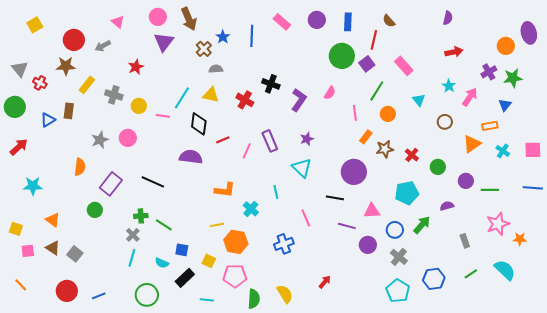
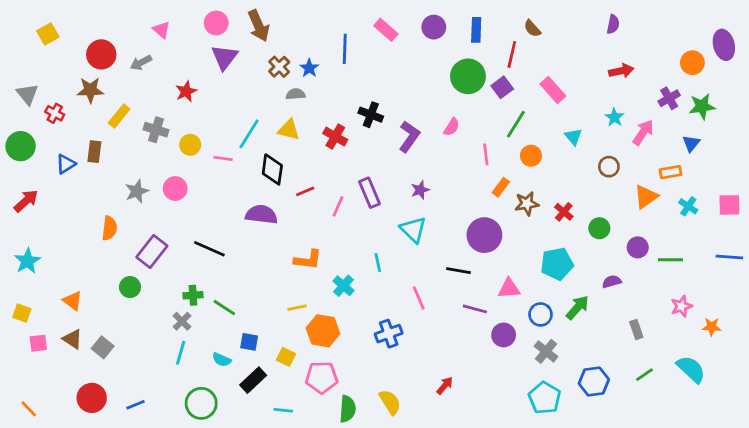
blue star: (223, 37) -> (309, 68), moved
cyan star: (33, 186) -> (27, 261), moved, turned -30
pink star: (498, 224) -> (681, 306), size x0.7
orange line: (21, 285) -> (29, 409), moved

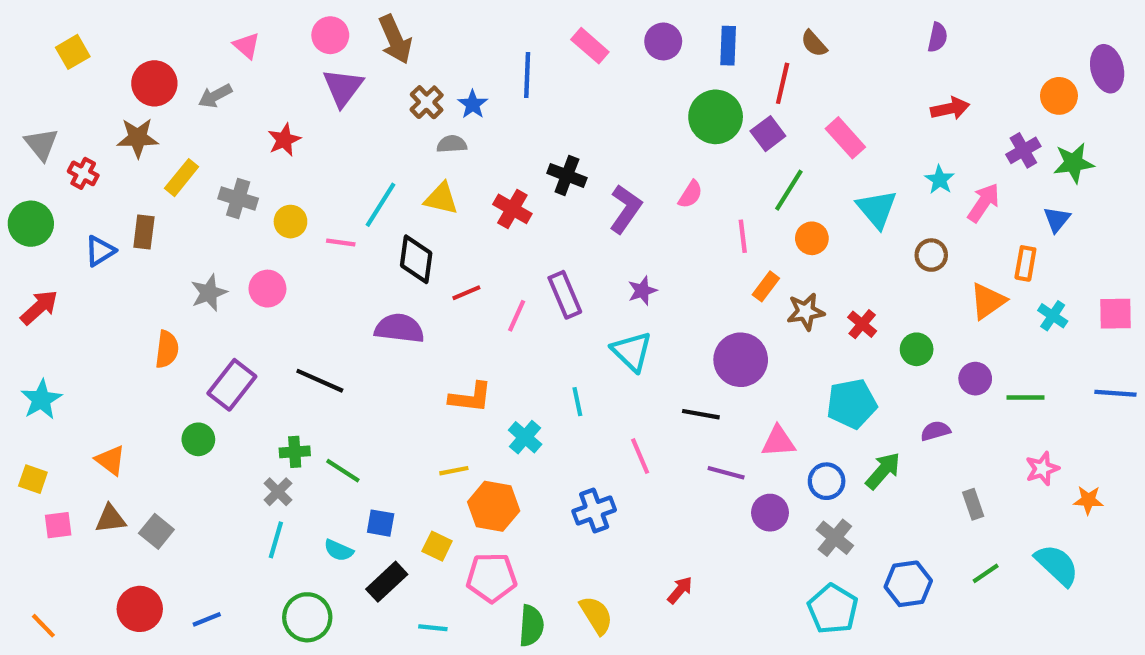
cyan triangle: (573, 137) -> (877, 209), size x1.5
orange rectangle: (671, 172) -> (1025, 263), turned -70
brown triangle: (73, 339) -> (110, 519), turned -40

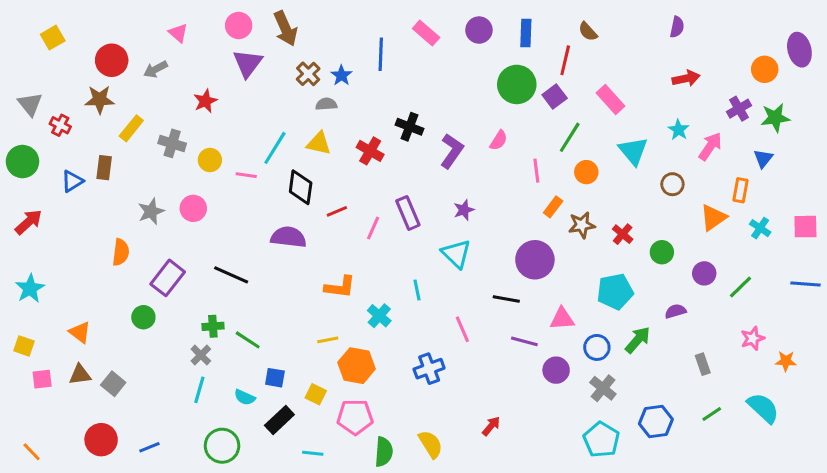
green line: (1025, 397) -> (740, 287), turned -44

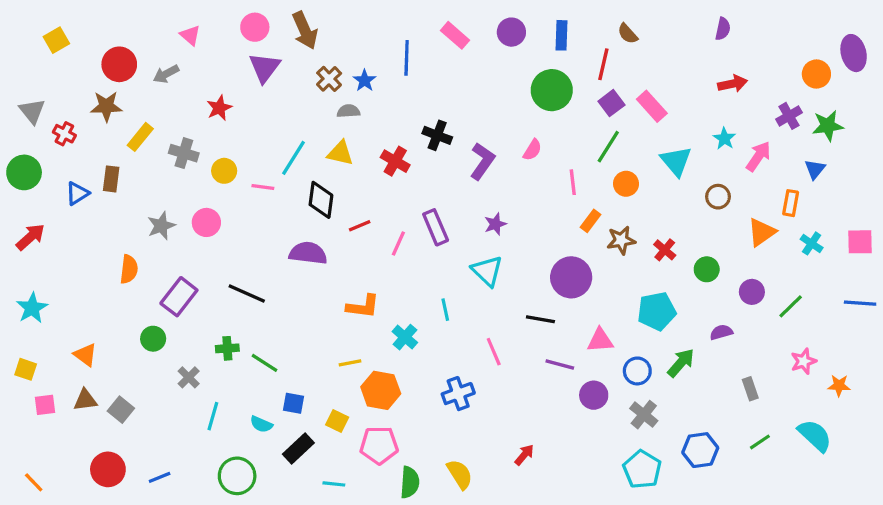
purple square: (555, 97) -> (611, 103), moved
gray cross: (201, 355) -> (189, 377), moved

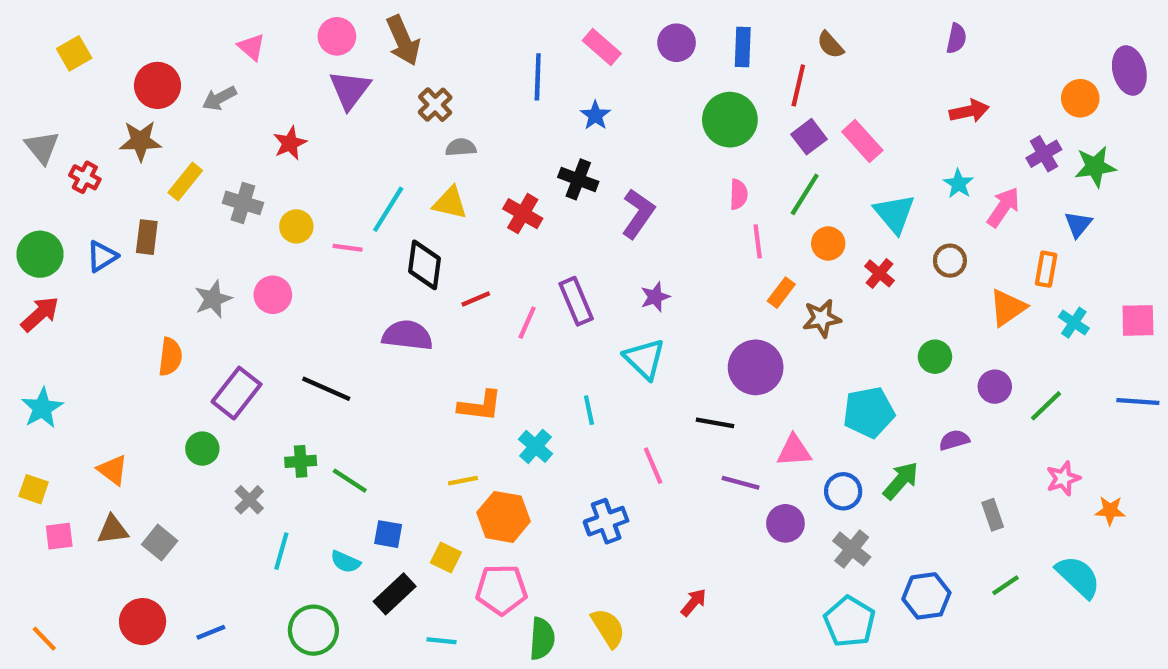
blue star: (365, 80) -> (595, 115), moved
pink semicircle: (532, 150) -> (738, 194), moved, turned -30
green circle: (24, 172) -> (40, 254), moved
red cross: (665, 250) -> (879, 273), moved

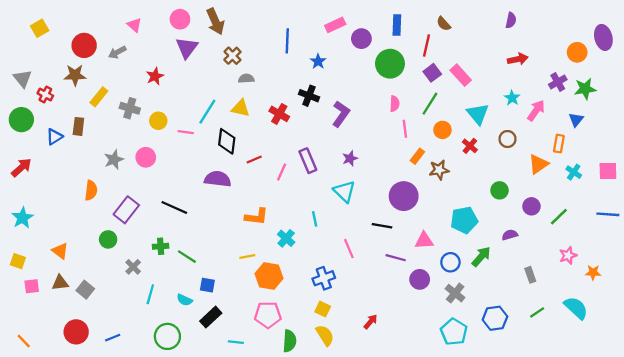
purple circle: (677, 43) -> (361, 39), moved
pink rectangle: (602, 47) -> (335, 25), moved, turned -66
green circle: (40, 254) -> (21, 120), moved
yellow square: (446, 557) -> (323, 309), moved

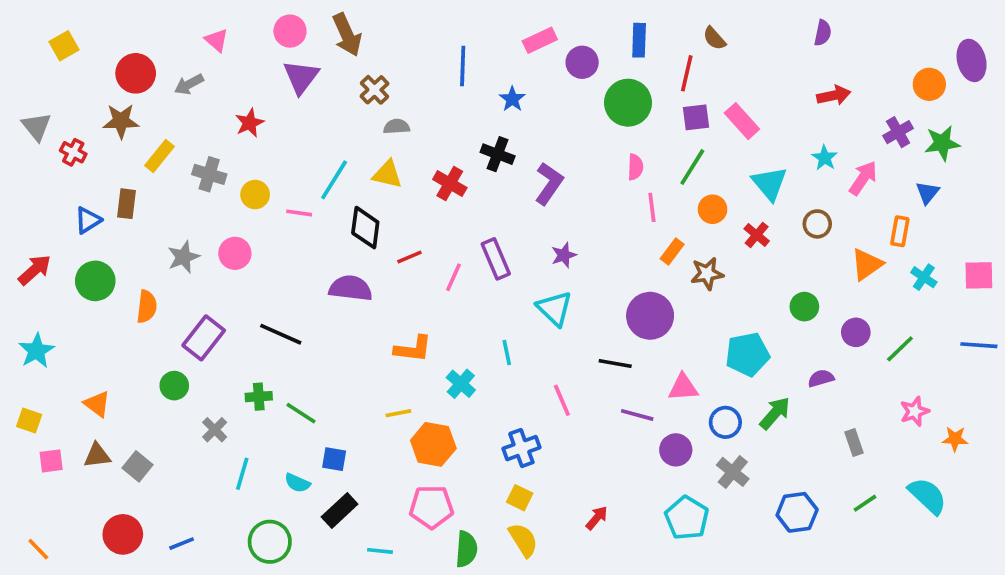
purple square: (432, 73) -> (696, 117), turned 30
green circle: (21, 120) -> (95, 281), moved
cyan pentagon: (454, 332) -> (687, 518), moved

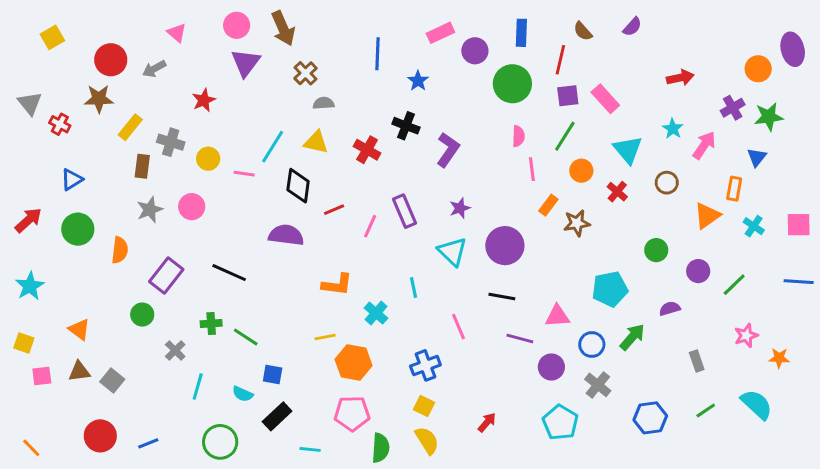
purple semicircle: (823, 33) -> (632, 27), moved, turned 30
brown rectangle: (126, 204) -> (142, 166), moved
purple circle: (650, 316) -> (505, 246), moved

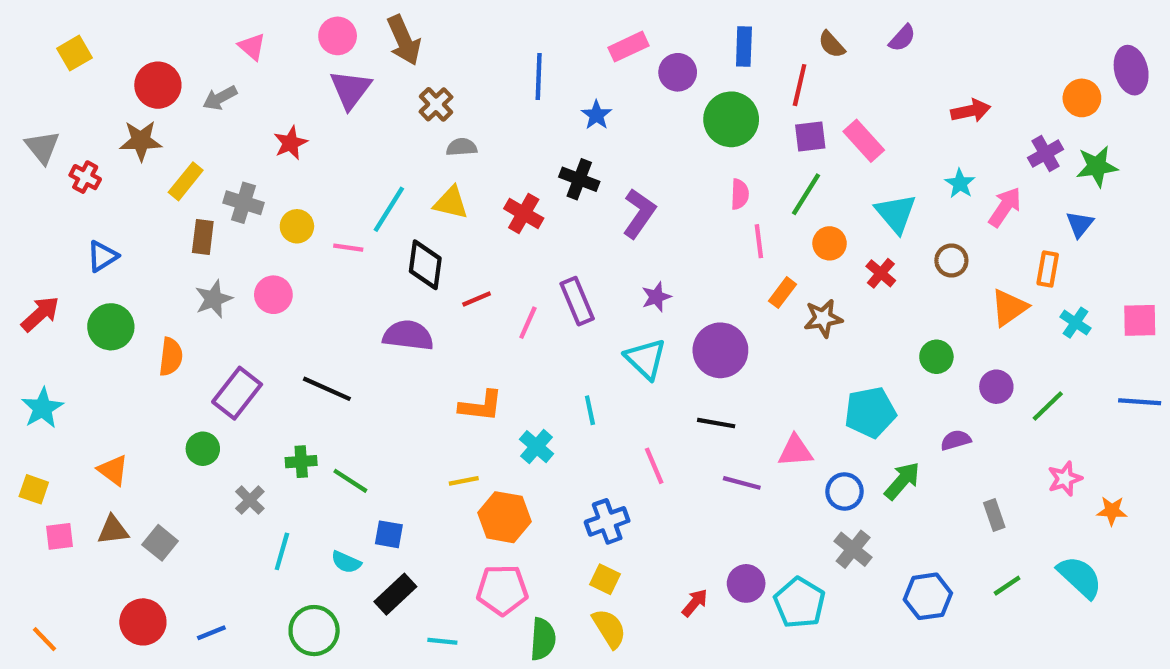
purple circle: (551, 367) -> (746, 583), moved

